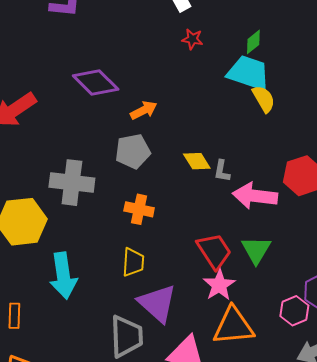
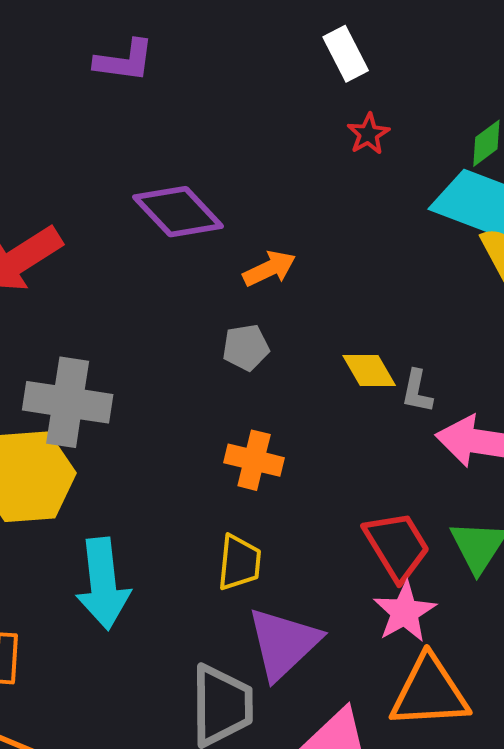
red star: (192, 39) -> (368, 134), turned 30
gray pentagon: (133, 151) -> (246, 347), size x0.7
gray cross: (72, 183) -> (68, 402), moved
purple triangle: (157, 303) -> (283, 643), turned 33

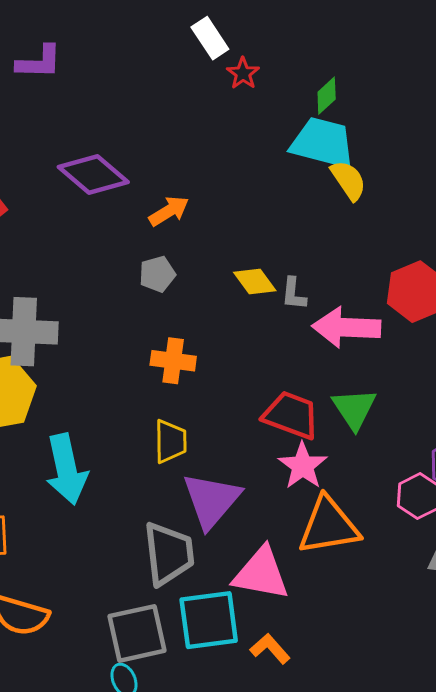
red star: (368, 134) -> (243, 73), moved
red trapezoid: (397, 546) -> (291, 415), turned -32

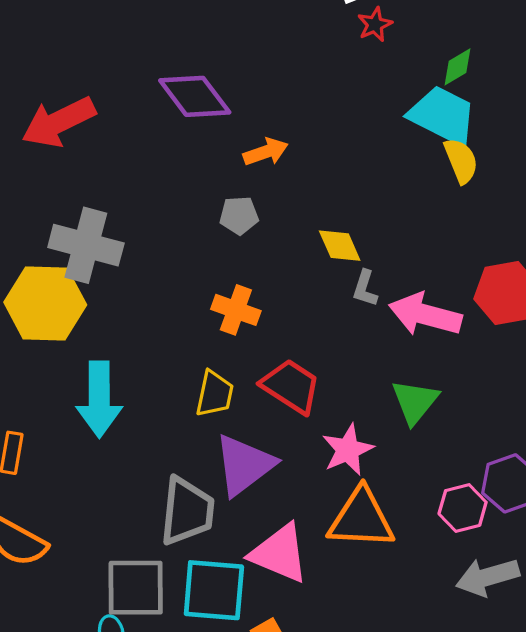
gray L-shape: (294, 294) -> (365, 288), moved
red trapezoid: (291, 415) -> (291, 386), moved

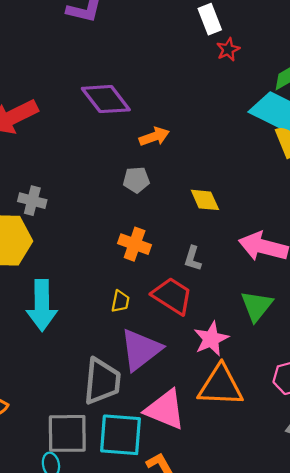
gray cross: (86, 245) -> (32, 201), size x0.6
gray L-shape: (365, 288) -> (193, 258), moved
yellow trapezoid: (215, 394) -> (120, 301), size x0.7

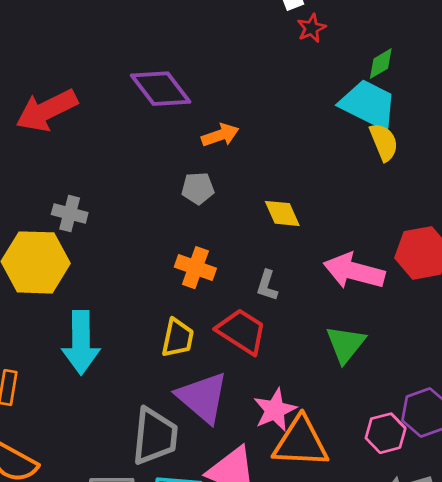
yellow trapezoid: (120, 301) -> (178, 338), size x1.4
pink star: (211, 339) -> (275, 410), moved
purple triangle: (141, 350) -> (203, 397), turned -42

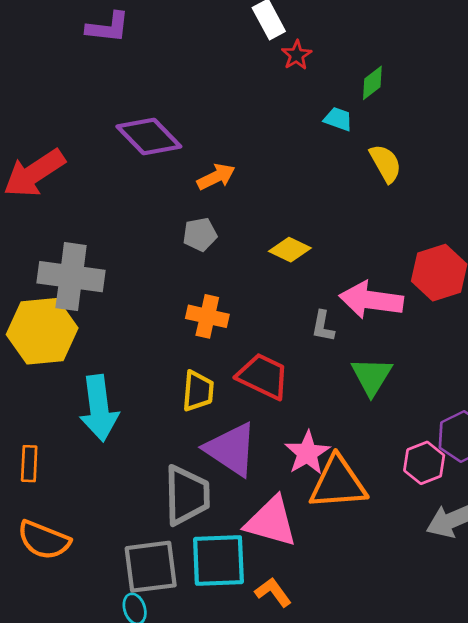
cyan trapezoid: (368, 104) -> (338, 119), moved, size x0.5
yellow diamond: (282, 213) -> (290, 250), turned -33
gray cross: (70, 214) -> (71, 277), size x1.8
gray L-shape: (267, 285) -> (323, 326), moved

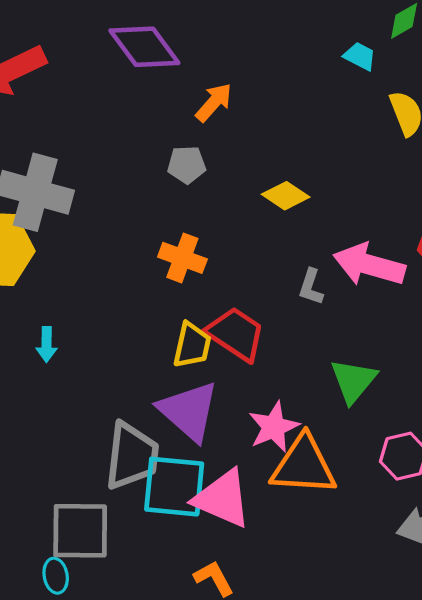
orange arrow: (216, 177) -> (214, 102), turned -30
green triangle: (372, 376) -> (353, 381), moved
yellow trapezoid: (198, 391) -> (192, 345), moved
cyan arrow: (99, 408) -> (46, 344), size x0.5
cyan square: (218, 560) -> (174, 487), moved

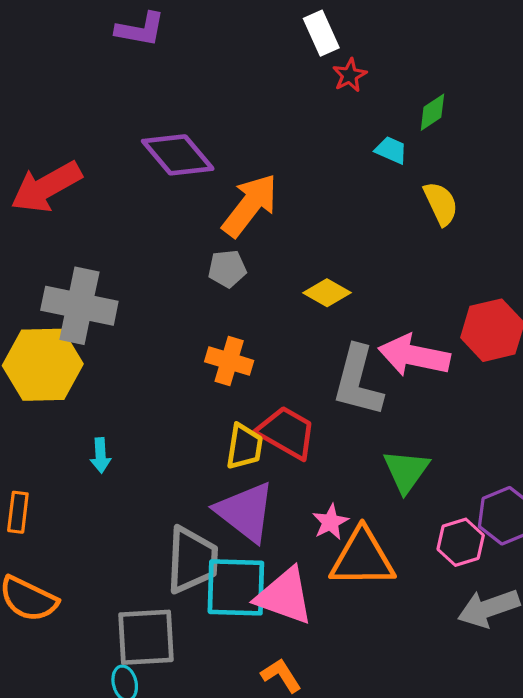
orange arrow: (214, 102) -> (250, 205), size x1.6
gray L-shape: (311, 287) -> (358, 381), size x2.0
pink star: (274, 427) -> (330, 522), size x0.7

